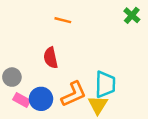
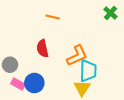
orange L-shape: (74, 94) -> (77, 56), moved

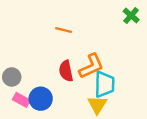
orange line: (53, 17) -> (64, 30), moved
red semicircle: (42, 48) -> (66, 71), moved

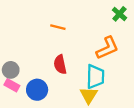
orange L-shape: (91, 66) -> (107, 48), moved
pink rectangle: (21, 100) -> (12, 85), moved

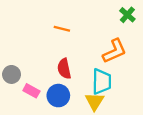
pink rectangle: (12, 85) -> (31, 91), moved
blue circle: (37, 90) -> (58, 96), moved

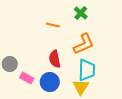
green cross: (127, 15) -> (81, 13), moved
orange L-shape: (115, 51) -> (84, 44), moved

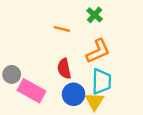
pink rectangle: (27, 78) -> (32, 91), size x1.6
blue circle: (50, 82) -> (74, 94), moved

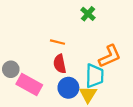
orange line: (62, 29) -> (58, 42), moved
orange L-shape: (98, 51) -> (110, 56), moved

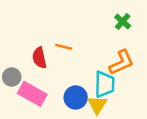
green cross: (88, 14) -> (123, 22), moved
red semicircle: (60, 64) -> (39, 58), moved

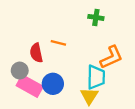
green cross: (123, 22) -> (96, 17), moved, turned -32
gray circle: (12, 77) -> (20, 71), moved
blue circle: (76, 97) -> (53, 84), moved

